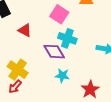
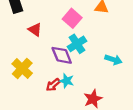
cyan cross: (67, 38) -> (77, 44), turned 30
red arrow: (15, 87) -> (53, 85), moved

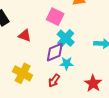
purple diamond: (62, 55) -> (55, 52), turned -75
cyan star: (67, 81) -> (67, 63), moved

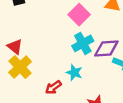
red triangle: (25, 36) -> (15, 47), moved
purple diamond: (55, 52) -> (106, 49), moved

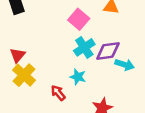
red triangle: (15, 47) -> (18, 55), turned 35
red arrow: (53, 87) -> (58, 93), turned 91

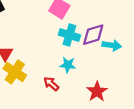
cyan cross: (84, 47) -> (69, 35), turned -30

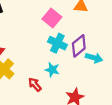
purple diamond: (93, 35) -> (79, 46), turned -30

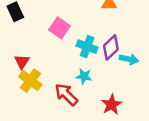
pink square: (52, 18) -> (60, 28), moved
red arrow: (35, 85) -> (66, 94), size x1.5

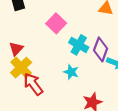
purple diamond: (111, 47) -> (101, 49), turned -35
red arrow: (66, 94) -> (33, 84), moved

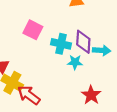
cyan star: (71, 72) -> (75, 62), moved

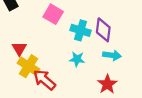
cyan arrow: (102, 50) -> (112, 55), moved
cyan star: (75, 62) -> (77, 59), moved

